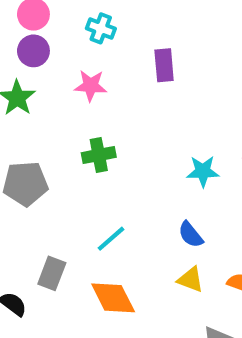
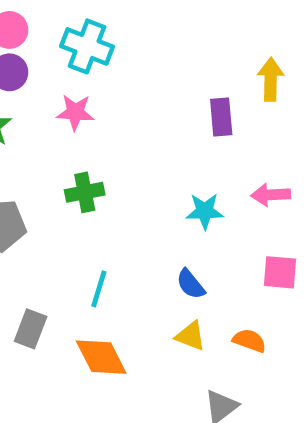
cyan cross: (101, 28) -> (87, 46), size x1.5
purple rectangle: (164, 65) -> (221, 117), moved
cyan line: (111, 239) -> (99, 289), turned -32

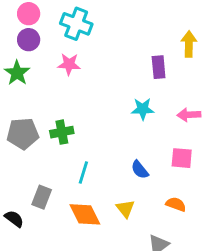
green cross: (85, 192) -> (62, 132), moved
cyan star: (205, 211) -> (143, 109), moved
pink square: (280, 272) -> (182, 158), moved
yellow triangle: (191, 336) -> (125, 209), moved, turned 30

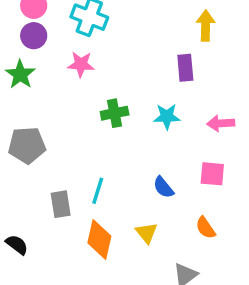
yellow arrow: (189, 44) -> (206, 26), moved
green cross: (62, 132) -> (115, 113), moved
gray rectangle: (42, 197) -> (61, 204), moved, turned -30
orange semicircle: (176, 204) -> (206, 228), turned -144
orange diamond: (85, 214) -> (99, 240), turned 40

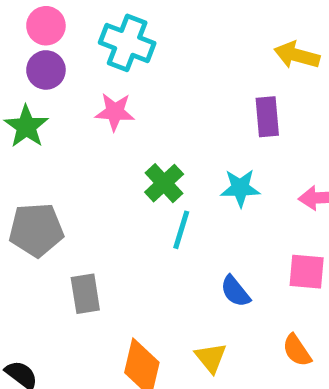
yellow arrow: (206, 26) -> (297, 55), turned -76
green cross: (115, 113) -> (164, 183), turned -32
cyan line: (98, 191) -> (181, 230), moved
gray rectangle: (61, 204) -> (85, 294), moved

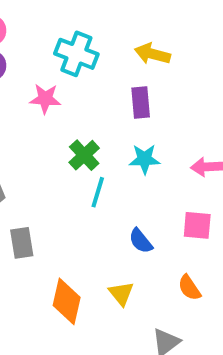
cyan cross: (127, 43) -> (76, 54), moved
yellow arrow: (297, 55) -> (152, 54), moved
purple rectangle: (267, 117) -> (141, 103), moved

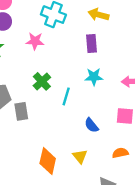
green cross: (84, 155) -> (42, 81), moved
gray rectangle: (22, 243) -> (21, 111), moved
orange semicircle: (189, 288) -> (120, 153), turned 112

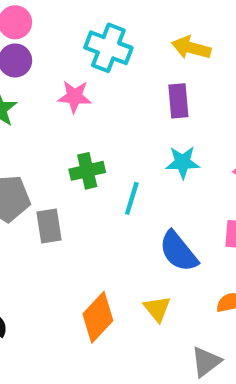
green cross: (42, 81) -> (87, 171), turned 30
blue semicircle: (91, 125) -> (178, 251), size x1.5
orange diamond: (48, 161) -> (98, 317), turned 30

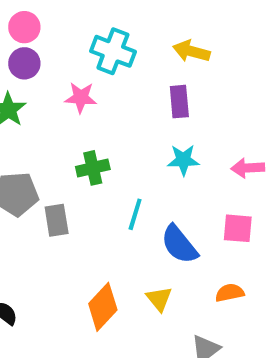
cyan line: (132, 198) -> (135, 214), moved

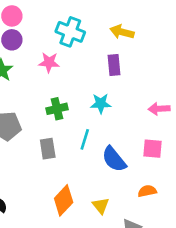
cyan star: (183, 160) -> (101, 104), moved
gray rectangle: (57, 220) -> (48, 149), moved
yellow triangle: (159, 299) -> (101, 206), moved

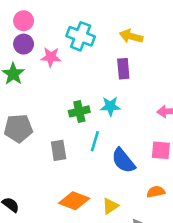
pink star: (49, 62) -> (51, 57), moved
green cross: (57, 109) -> (79, 111), moved
orange diamond: (64, 200) -> (74, 201), turned 68
yellow triangle: (101, 206) -> (110, 206), turned 36

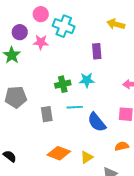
pink circle: (24, 21) -> (41, 14), moved
yellow arrow: (131, 36) -> (116, 24), moved
cyan line: (95, 141) -> (75, 107), turned 70

